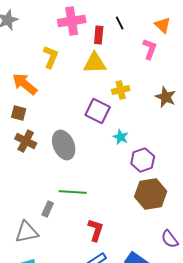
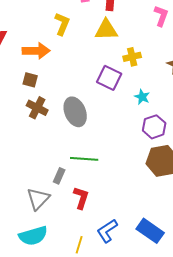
orange arrow: (25, 84) -> (36, 51), turned 140
cyan star: (121, 137) -> (142, 97), moved
red L-shape: (96, 230) -> (81, 198), moved
gray triangle: (27, 232) -> (38, 199), turned -35

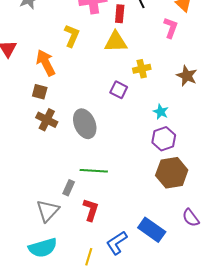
orange arrow: (36, 51) -> (46, 63), turned -116
purple square: (109, 78) -> (119, 90), size x0.7
cyan star: (142, 97) -> (161, 112), moved
blue rectangle: (150, 231) -> (152, 230), moved

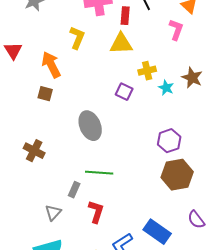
cyan star: (161, 112) -> (166, 88), moved
brown cross: (47, 120) -> (34, 151), moved
gray triangle: (48, 211) -> (53, 213), size x0.7

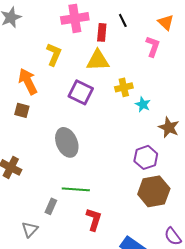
brown star: (192, 78) -> (169, 127), moved
purple square: (124, 92) -> (81, 92), moved, size x1.4
red L-shape: (96, 212) -> (94, 219), moved

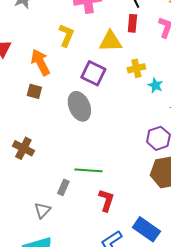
red rectangle: (102, 32) -> (132, 23), moved
gray ellipse: (67, 142) -> (79, 106), moved

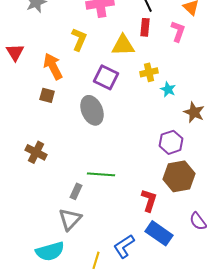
red L-shape: (106, 200) -> (149, 200), moved
gray triangle: (42, 210) -> (70, 219), moved, size x1.4

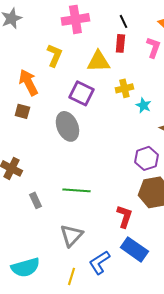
gray rectangle: (76, 191) -> (35, 200), moved, turned -49
gray triangle: (70, 219) -> (71, 235), moved

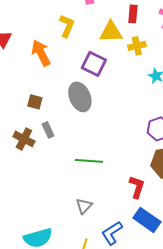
yellow cross: (124, 88) -> (137, 46), moved
brown square: (22, 111) -> (35, 102), moved
gray rectangle: (35, 200) -> (48, 130), moved
gray triangle: (71, 235) -> (84, 206), size x0.7

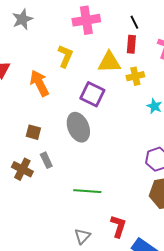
red L-shape: (137, 187) -> (118, 226), moved

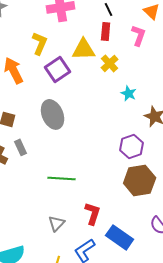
yellow cross: (135, 76) -> (110, 63), turned -30
purple square: (92, 94) -> (58, 69), moved, turned 30

